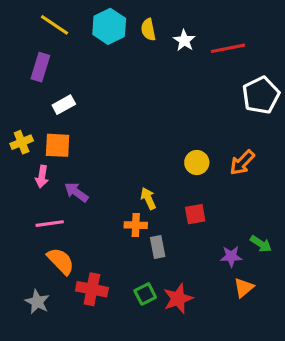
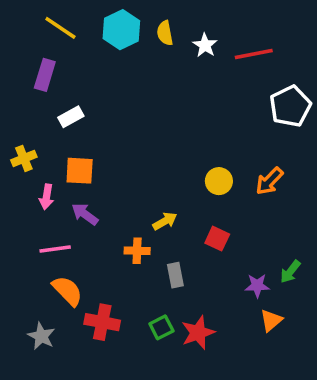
orange square: (58, 145) -> (80, 171), moved
yellow arrow: (148, 198) -> (165, 221), turned 85
red square: (195, 214) -> (217, 239), turned 35
orange cross: (136, 225) -> (137, 251), moved
green arrow: (261, 244) -> (290, 272), turned 95

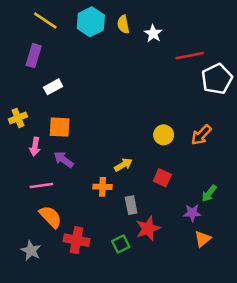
red line: (254, 54) -> (190, 56), moved
green arrow: (290, 272) -> (209, 193), moved
red star: (198, 333) -> (148, 228), moved

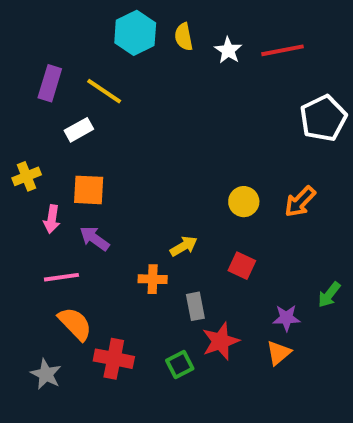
yellow line: (45, 20) -> (104, 91), moved
red line: (190, 56) -> (283, 50), moved
green arrow: (209, 193) -> (329, 295), moved
orange triangle: (203, 239) -> (279, 353), moved

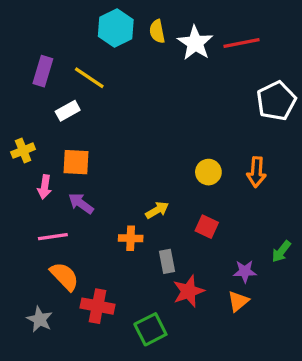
white star: (228, 50) -> (195, 43), size x1.5
orange arrow: (300, 202) -> (256, 172), turned -40
green square: (180, 364) -> (150, 329), moved, size x1.4

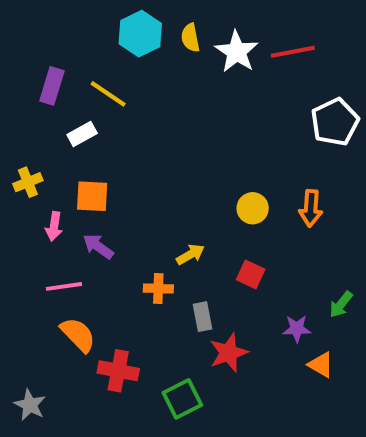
orange triangle: (238, 301) -> (321, 365), moved, turned -50
gray star: (40, 319) -> (30, 405), moved

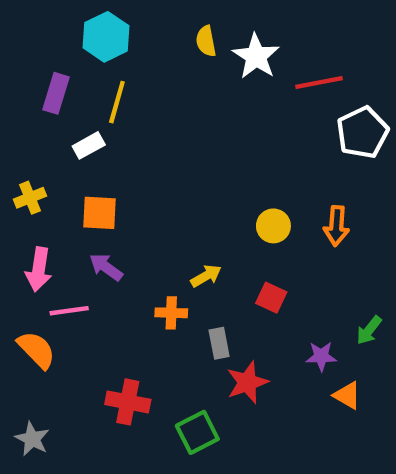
cyan hexagon: (140, 34) -> (106, 37), moved
red line: (293, 52) -> (319, 82), moved
yellow line: (108, 94) -> (117, 102), turned 72
pink arrow: (54, 226) -> (39, 269), moved, size x1.4
orange semicircle: (78, 335) -> (36, 350), moved

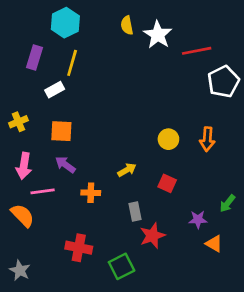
orange cross: (171, 313) -> (91, 193), moved

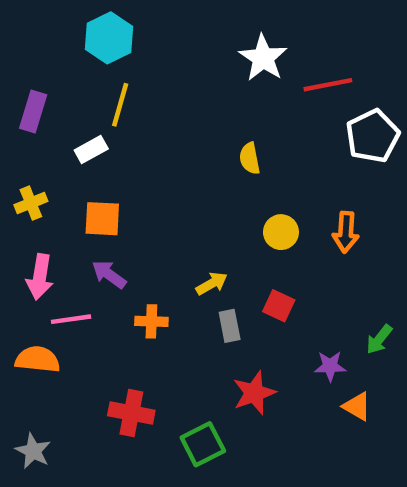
yellow semicircle: (127, 25) -> (250, 158), moved
purple rectangle: (35, 57) -> (33, 111), moved
gray rectangle: (135, 211) -> (230, 326), moved
orange semicircle: (22, 215) -> (38, 359), turned -40

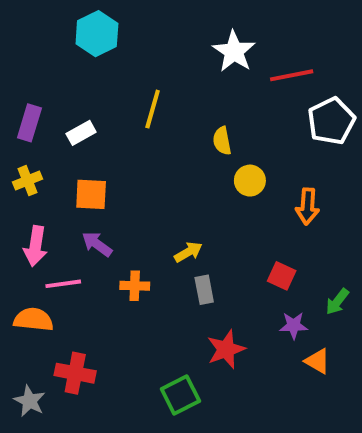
yellow line: (120, 105) -> (153, 109), moved
purple rectangle: (33, 111) -> (29, 123), moved
yellow circle: (281, 232) -> (250, 181), moved
red square: (279, 306) -> (282, 276), moved
red cross: (131, 413) -> (75, 373), moved

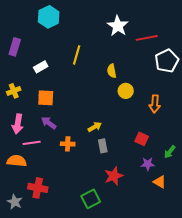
purple rectangle: (29, 123) -> (15, 47), moved

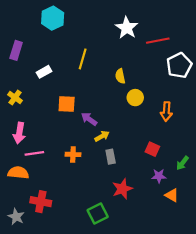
yellow cross: (14, 91) -> (15, 98), turned -32
orange square: (46, 98) -> (67, 104), moved
purple arrow: (49, 123) -> (89, 119), moved

